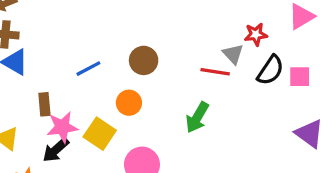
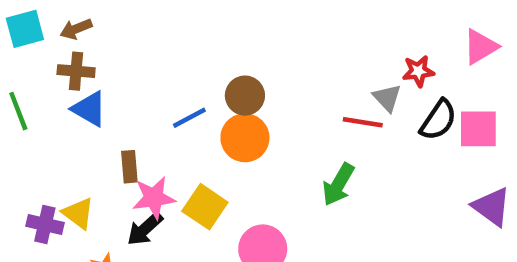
brown circle: (144, 60) -> (245, 96), moved
pink square: (300, 77) -> (478, 129), size x1.4
orange circle: (129, 103) -> (245, 138), moved, size x1.4

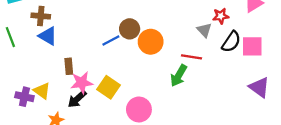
blue line: (189, 118) -> (111, 41), moved
red line: (363, 122) -> (192, 57), moved
orange circle: (245, 138) -> (151, 42), moved

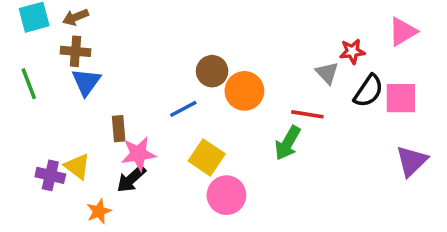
blue triangle: (48, 36) -> (86, 82), turned 36
blue line: (111, 41) -> (183, 109), moved
yellow square: (109, 87) -> (207, 157), moved
purple triangle: (259, 87) -> (412, 161), turned 40

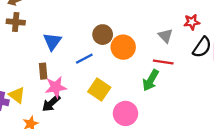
gray triangle: (327, 73) -> (165, 36), moved
blue triangle: (86, 82) -> (52, 41), moved
pink circle: (226, 195) -> (125, 113), moved

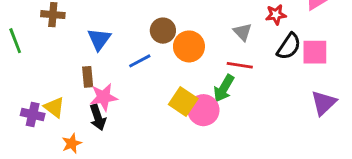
yellow square: (99, 89) -> (183, 101), moved
black arrow: (51, 103) -> (98, 117), turned -66
pink circle: (125, 113) -> (203, 110), moved

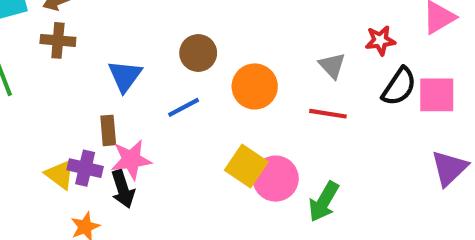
brown circle: (163, 31) -> (198, 53), moved
green arrow: (224, 88) -> (324, 202), moved
purple cross: (33, 114) -> (85, 168), moved

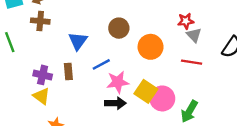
red star: (380, 40) -> (186, 21), moved
blue line: (184, 107) -> (101, 64), moved
pink star: (131, 160) -> (118, 82), moved
purple cross: (85, 168) -> (43, 75), moved
black arrow: (123, 189) -> (115, 103), moved, turned -72

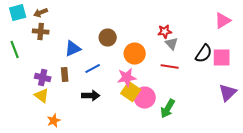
blue triangle: (78, 41) -> (73, 49), turned 30
pink star: (118, 82) -> (127, 78), moved
black arrow: (115, 103) -> (91, 96), moved

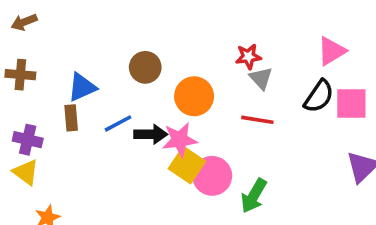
pink triangle: (223, 21) -> (332, 51), moved
brown cross: (41, 32) -> (20, 75), moved
brown rectangle: (65, 75) -> (71, 118), moved
black arrow: (91, 96) -> (151, 134), moved

